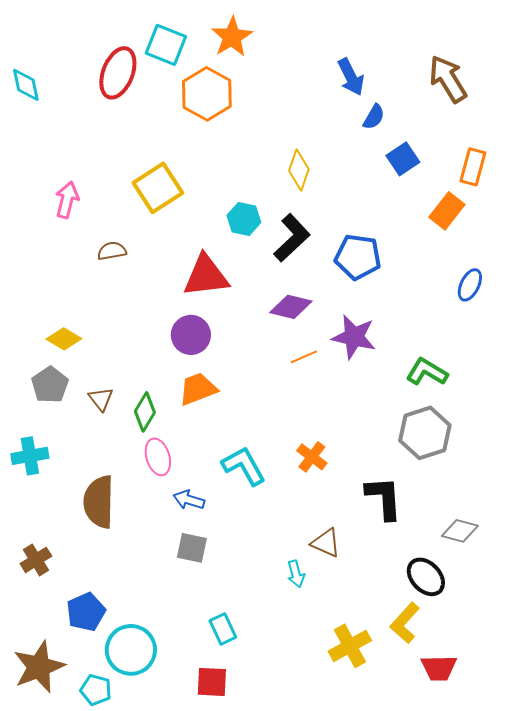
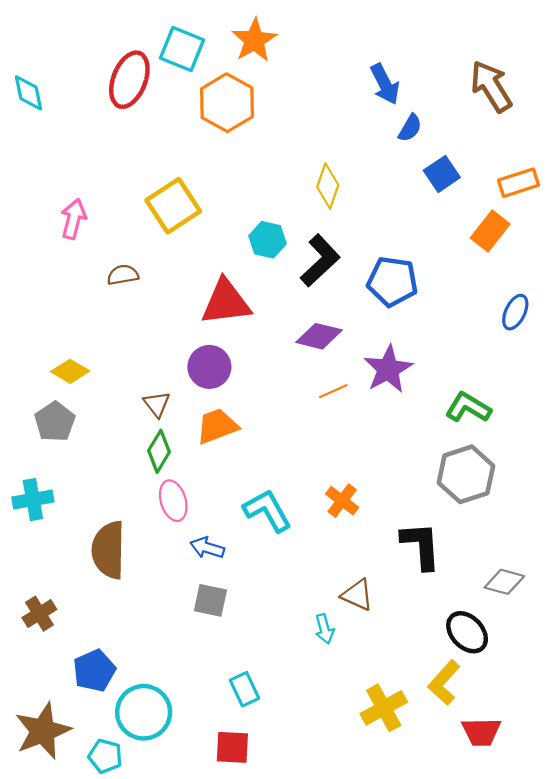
orange rectangle: (473, 167) -> (519, 183), turned 57
purple star: (354, 337) -> (388, 369), turned 30
brown triangle: (101, 399) -> (157, 404), moved

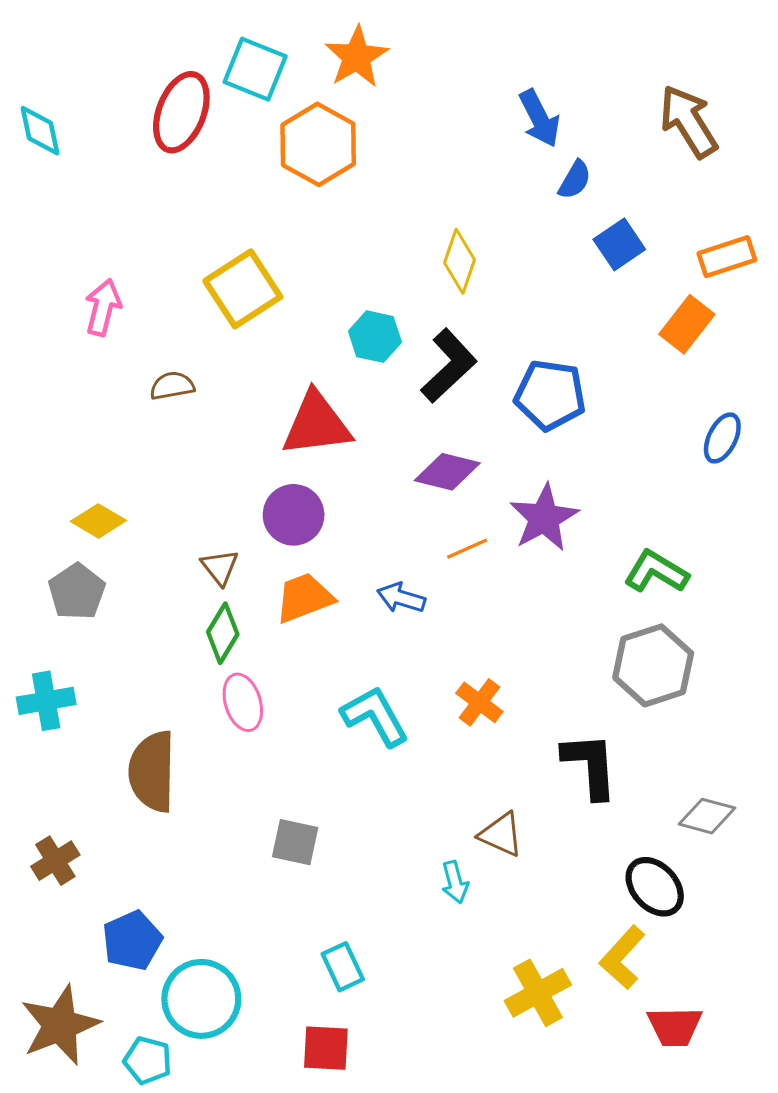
blue arrow: (207, 548) -> (401, 598), moved

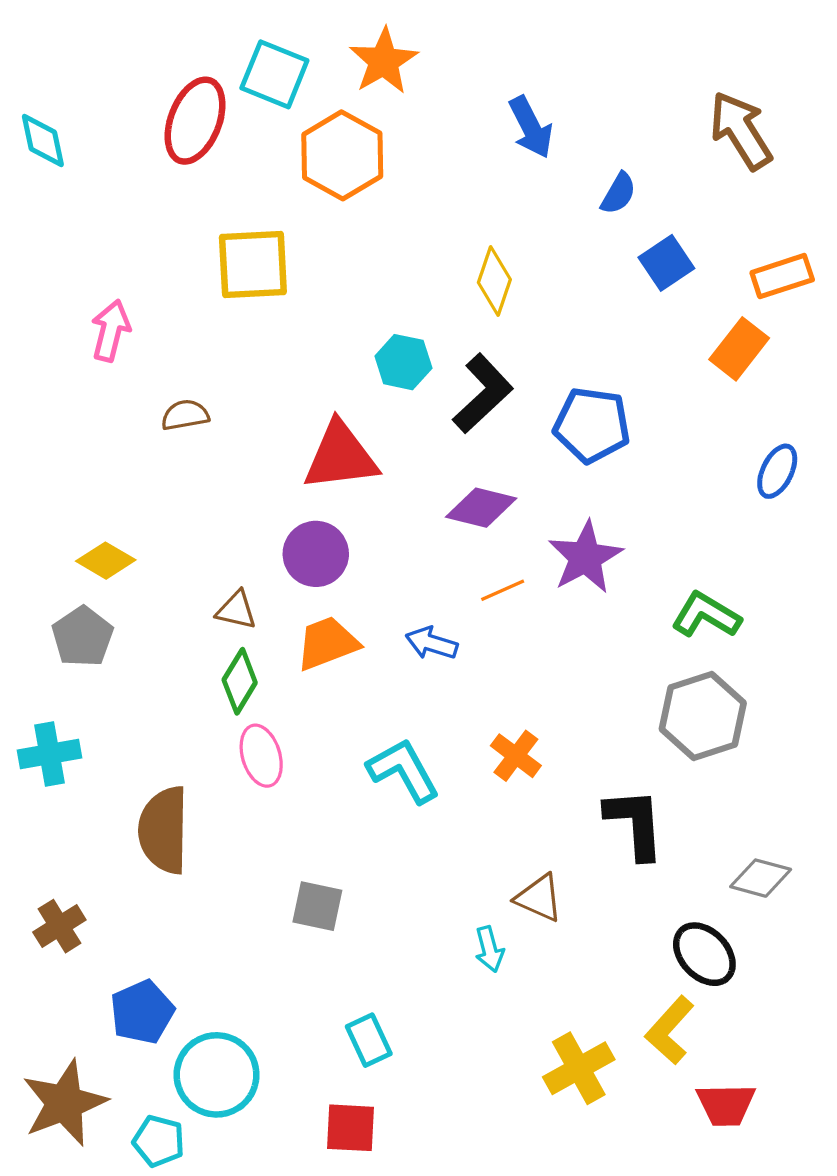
blue arrow: (539, 118) -> (531, 127), moved
yellow square: (243, 289) -> (253, 265), moved, turned 30
brown triangle: (220, 567) -> (236, 610), turned -39

